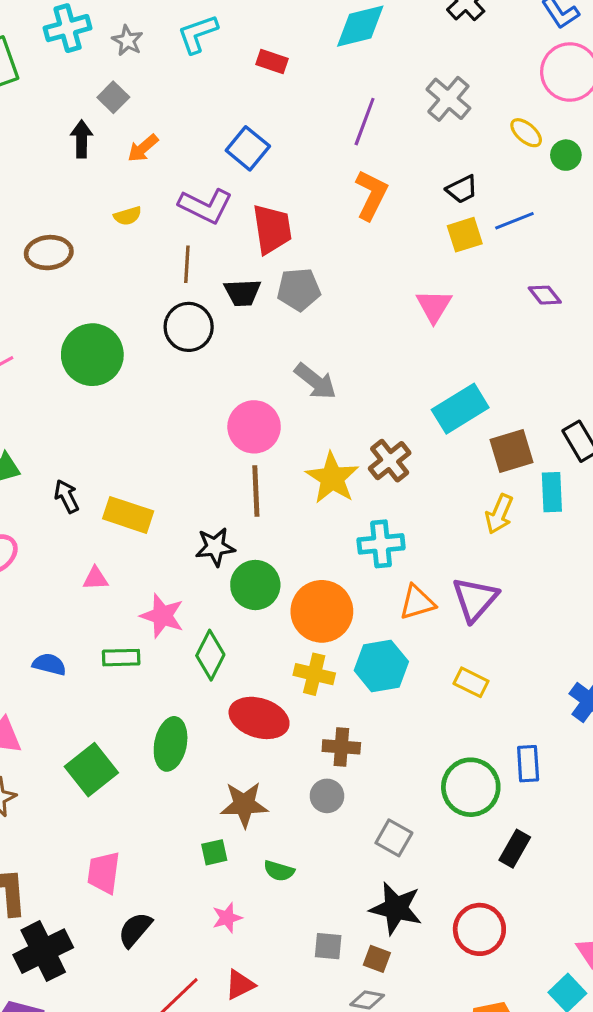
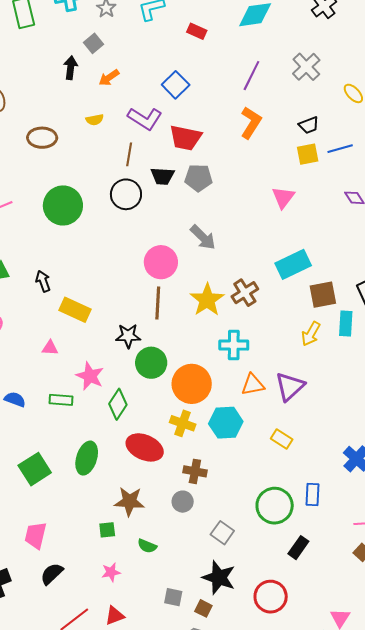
red trapezoid: (272, 229) -> (186, 138), turned 104
black arrow: (67, 496) -> (43, 281), moved

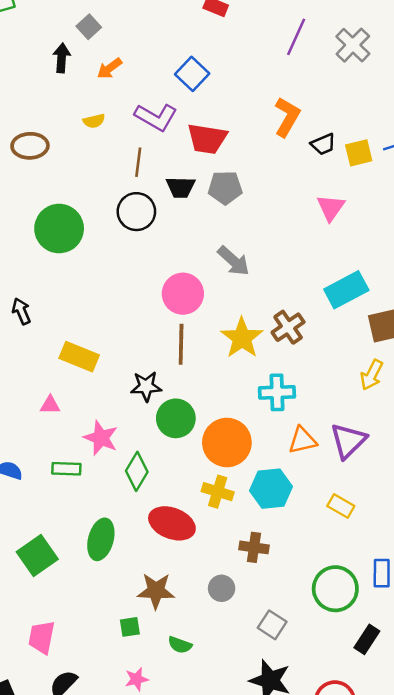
purple line: (251, 76) -> (296, 37), moved
black trapezoid: (309, 125) -> (323, 144), moved
black arrow: (43, 281) -> (21, 311), moved
brown cross: (195, 471) -> (254, 547), moved

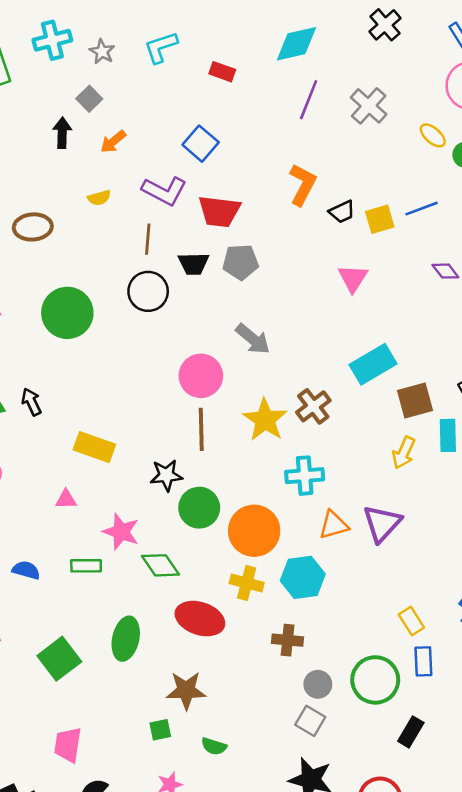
green diamond: (137, 471) -> (160, 565), turned -63
yellow rectangle: (341, 506) -> (411, 621), moved, turned 30
gray circle: (222, 588) -> (318, 684), moved

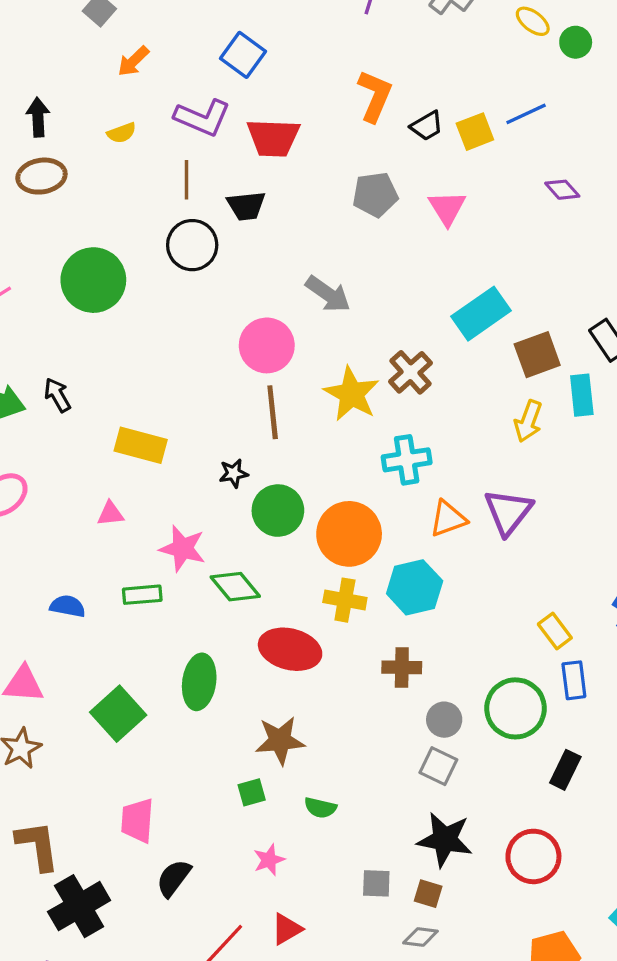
black arrow: (62, 133) -> (38, 117), moved
gray pentagon: (241, 262) -> (375, 195), moved
black star: (166, 475) -> (234, 473), size x0.7

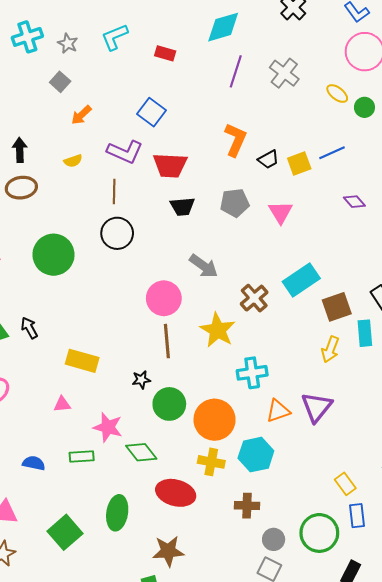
black trapezoid: (246, 206) -> (182, 207), moved
brown cross: (411, 372) -> (254, 298), moved

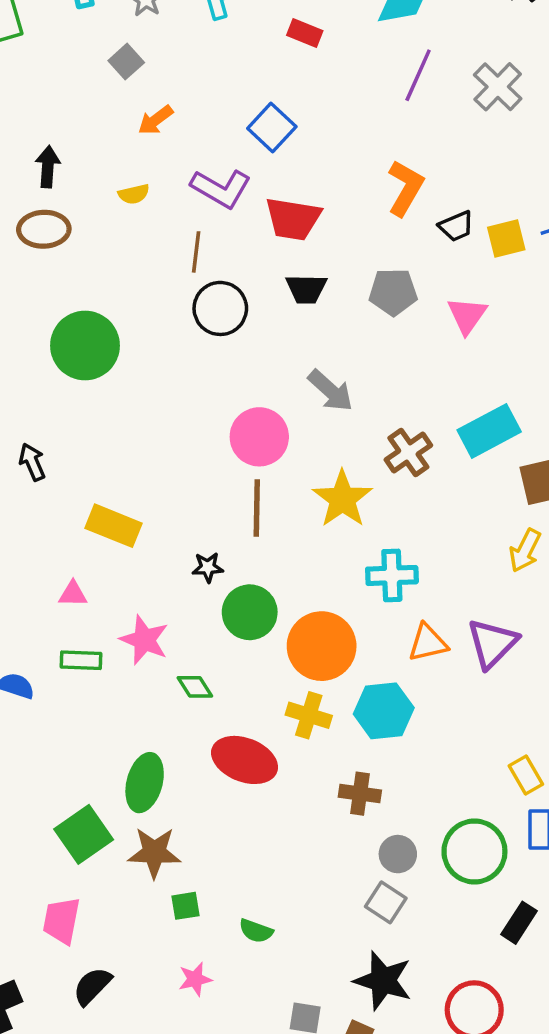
black circle: (117, 233) -> (220, 308), moved
green diamond: (141, 452) -> (195, 687), size x0.7
green rectangle: (82, 457) -> (81, 660), moved
green square: (65, 532) -> (84, 834), moved
brown star: (168, 551) -> (154, 853), moved

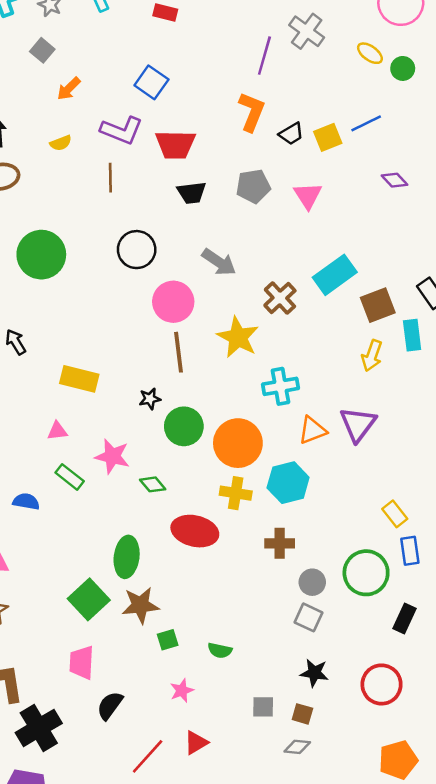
purple line: (418, 75) -> (264, 56), moved
black circle: (220, 308) -> (137, 250), moved
green rectangle: (81, 660) -> (70, 477), turned 44
black star: (383, 981) -> (314, 673), size x0.7

